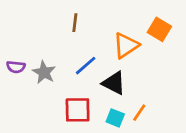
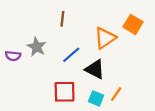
gray star: (44, 72) -> (37, 47), moved

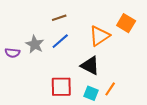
brown line: (62, 19) -> (59, 18), turned 64
blue line: (71, 55) -> (60, 41), moved

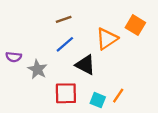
gray star: (35, 44) -> (37, 69), moved
black triangle: (90, 66) -> (85, 65), moved

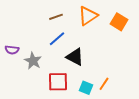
orange triangle: (107, 39) -> (88, 16), moved

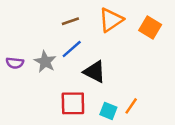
gray star: (33, 61) -> (45, 62), moved

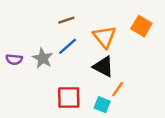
orange triangle: (111, 20) -> (105, 37), moved, turned -35
black triangle: (94, 72) -> (103, 67), moved
orange line: (131, 106) -> (118, 89), moved

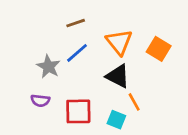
orange square: (141, 26) -> (159, 49), moved
purple semicircle: (14, 59) -> (40, 101), moved
orange line: (118, 89) -> (134, 102), turned -63

